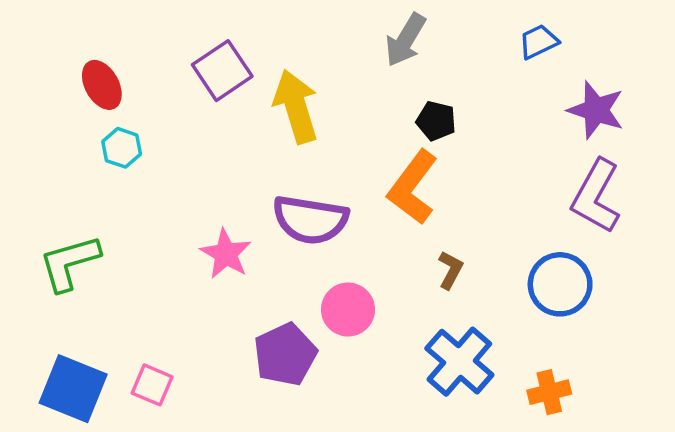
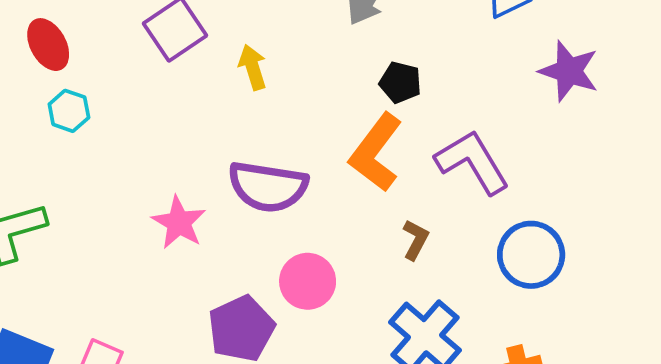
yellow arrow: (296, 106) -> (253, 67), size x0.6
purple L-shape: (596, 196) -> (472, 162), moved, turned 120

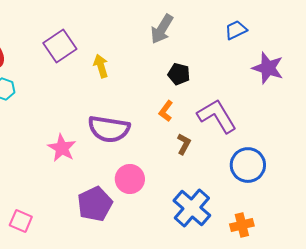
orange L-shape: (376, 152) -> (166, 111), size x0.5
brown L-shape: (416, 240) -> (184, 144), moved

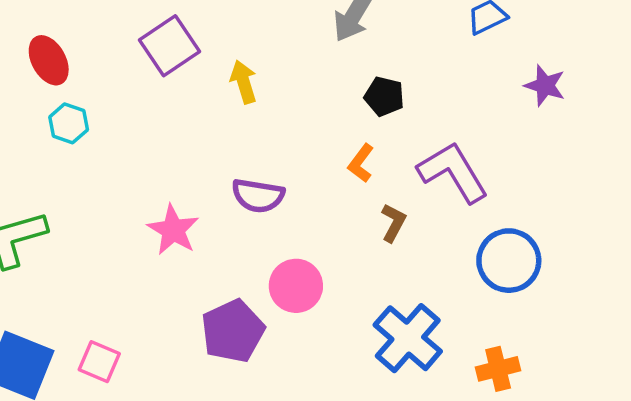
purple star: (268, 68) -> (545, 86), size x0.7
purple semicircle: (109, 129) -> (258, 196), size x0.7

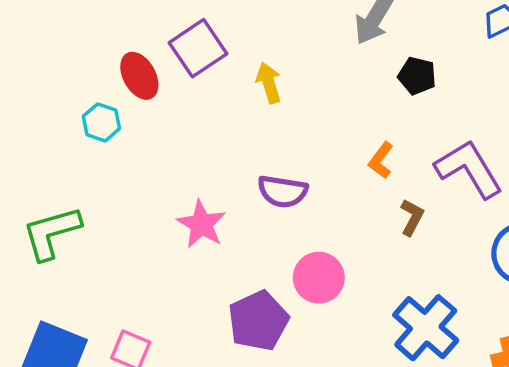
red ellipse: (49, 60) -> (139, 76), moved
black pentagon: (384, 96) -> (417, 76), moved

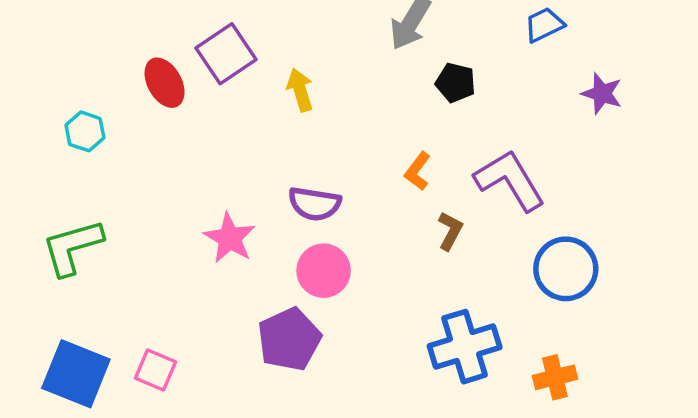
cyan hexagon: (101, 122) -> (85, 131), moved
pink circle: (319, 278) -> (324, 271), moved
blue cross: (426, 328) -> (465, 347), turned 32

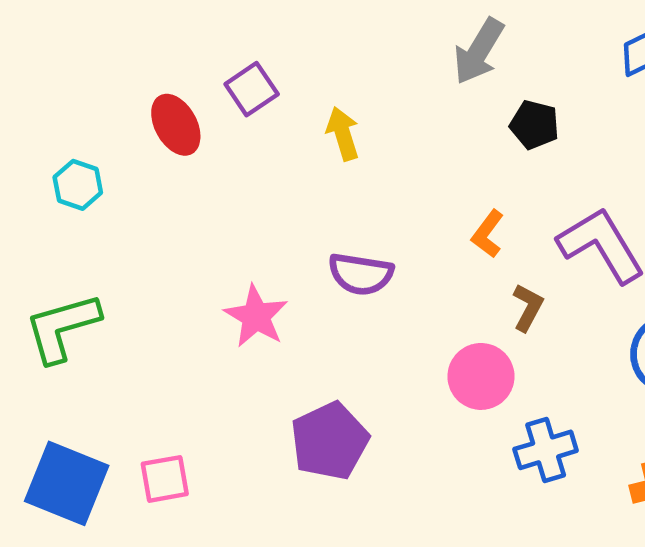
purple square: (226, 54) -> (252, 89), size x0.7
pink circle: (324, 271) -> (481, 376), moved
blue cross: (465, 347) -> (546, 450), size x0.7
pink square: (155, 370) -> (165, 479), turned -33

